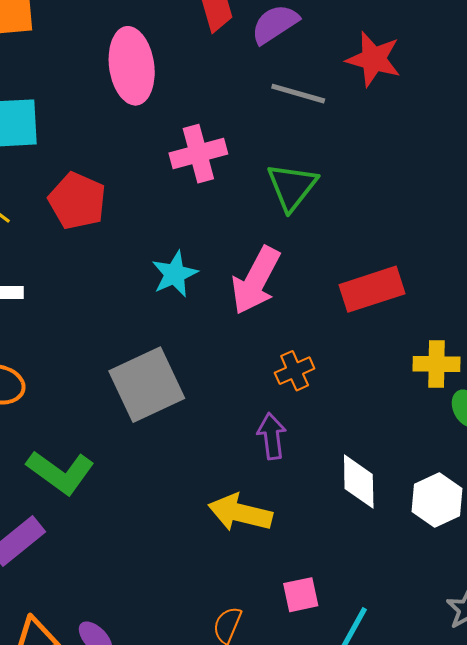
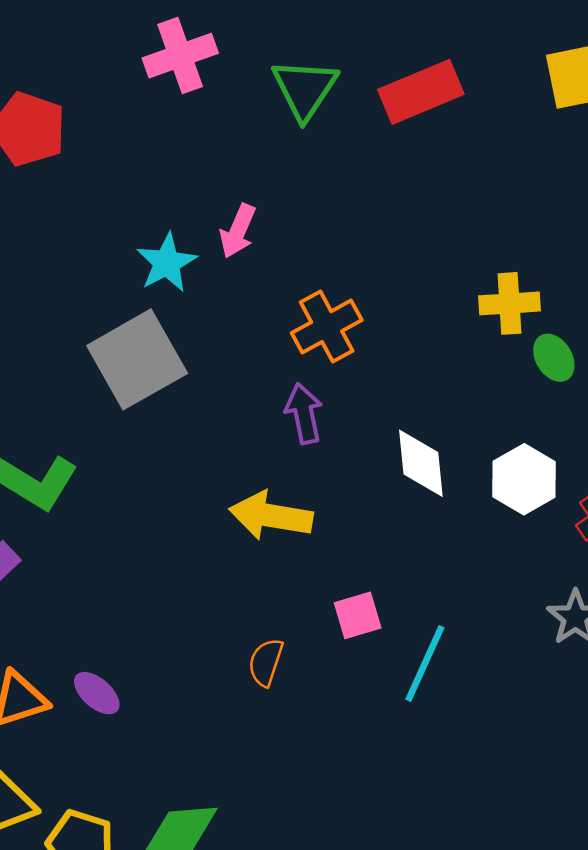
cyan star: (175, 274) -> (167, 263), moved
pink arrow: (256, 280) -> (238, 231), moved, size x0.6
red rectangle: (372, 289) -> (421, 92), moved
orange cross: (295, 371) -> (327, 327), size x1.4

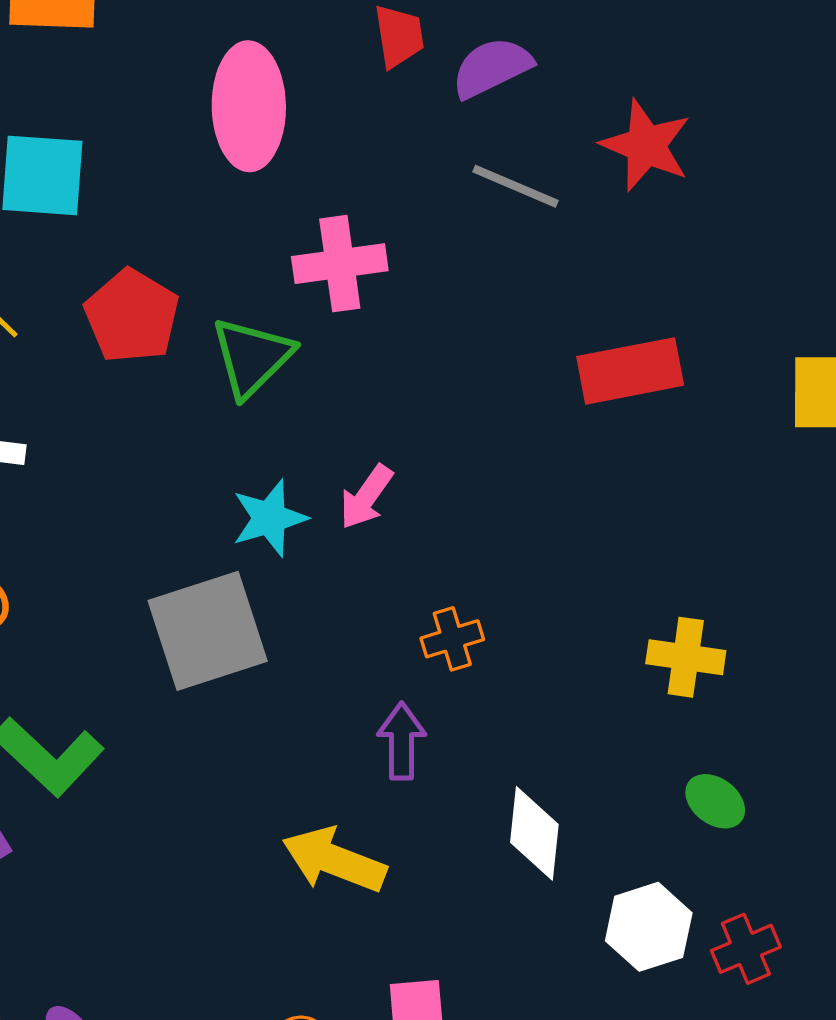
green triangle: (305, 89) -> (252, 357), moved
orange cross: (327, 327) -> (452, 639), size x0.7
green ellipse: (554, 358) -> (715, 801), moved, turned -33
white hexagon: (524, 479) -> (649, 927), moved

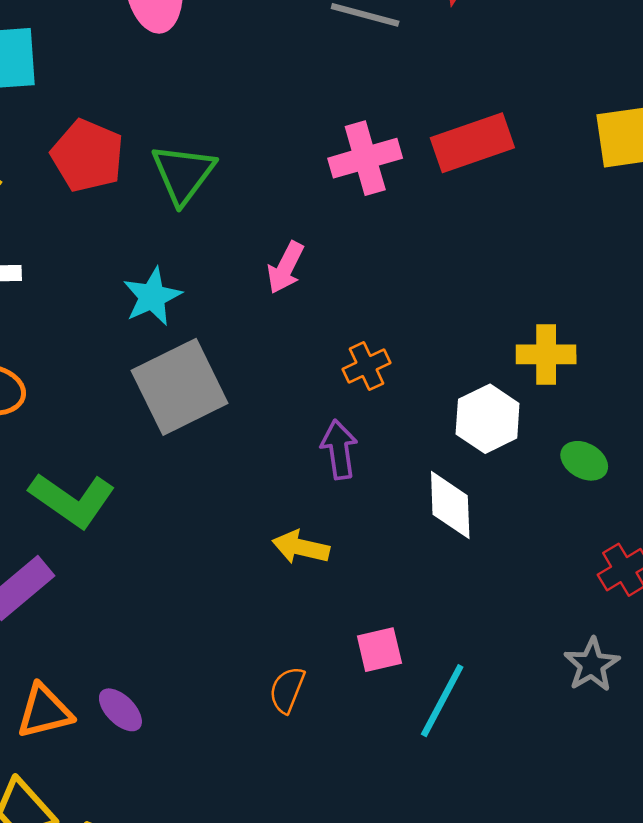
pink cross: (340, 264) -> (365, 158), moved
cyan star: (269, 518) -> (152, 297), moved
yellow arrow: (334, 860) -> (301, 547), size x0.7
white hexagon: (649, 927) -> (488, 419), moved

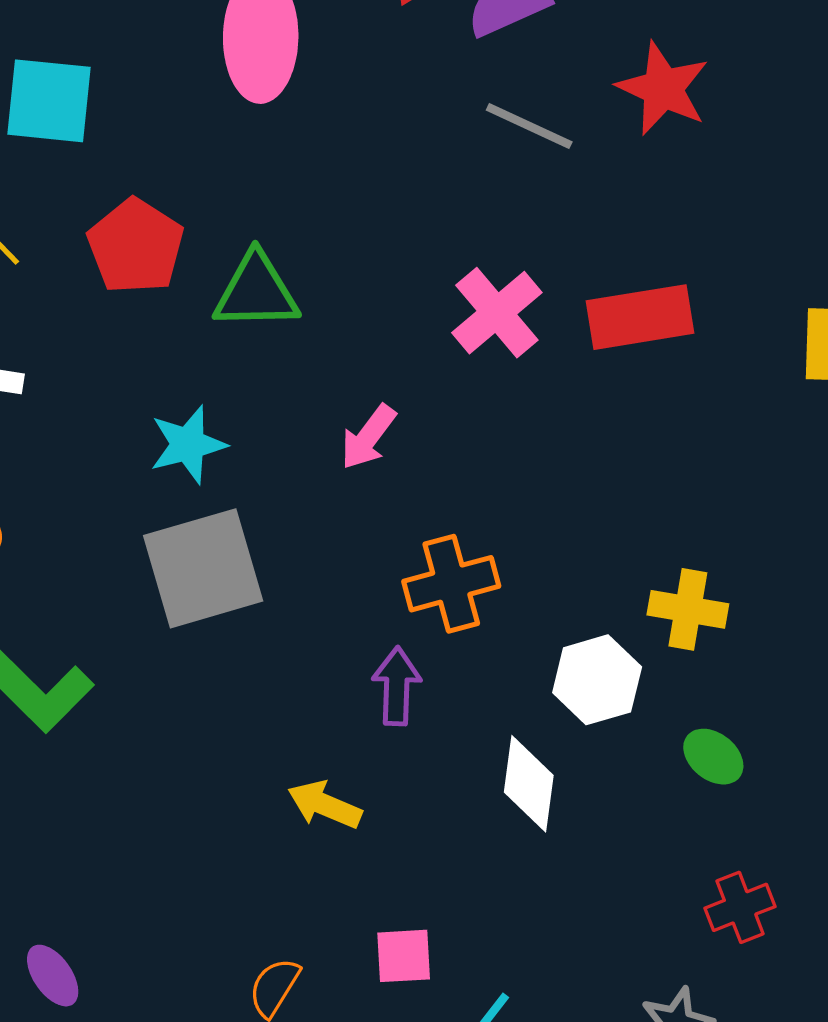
pink cross: (365, 158) -> (497, 313), turned -34
green triangle: (183, 174) -> (256, 292), turned 42
orange cross: (366, 366) -> (451, 584), size x1.5

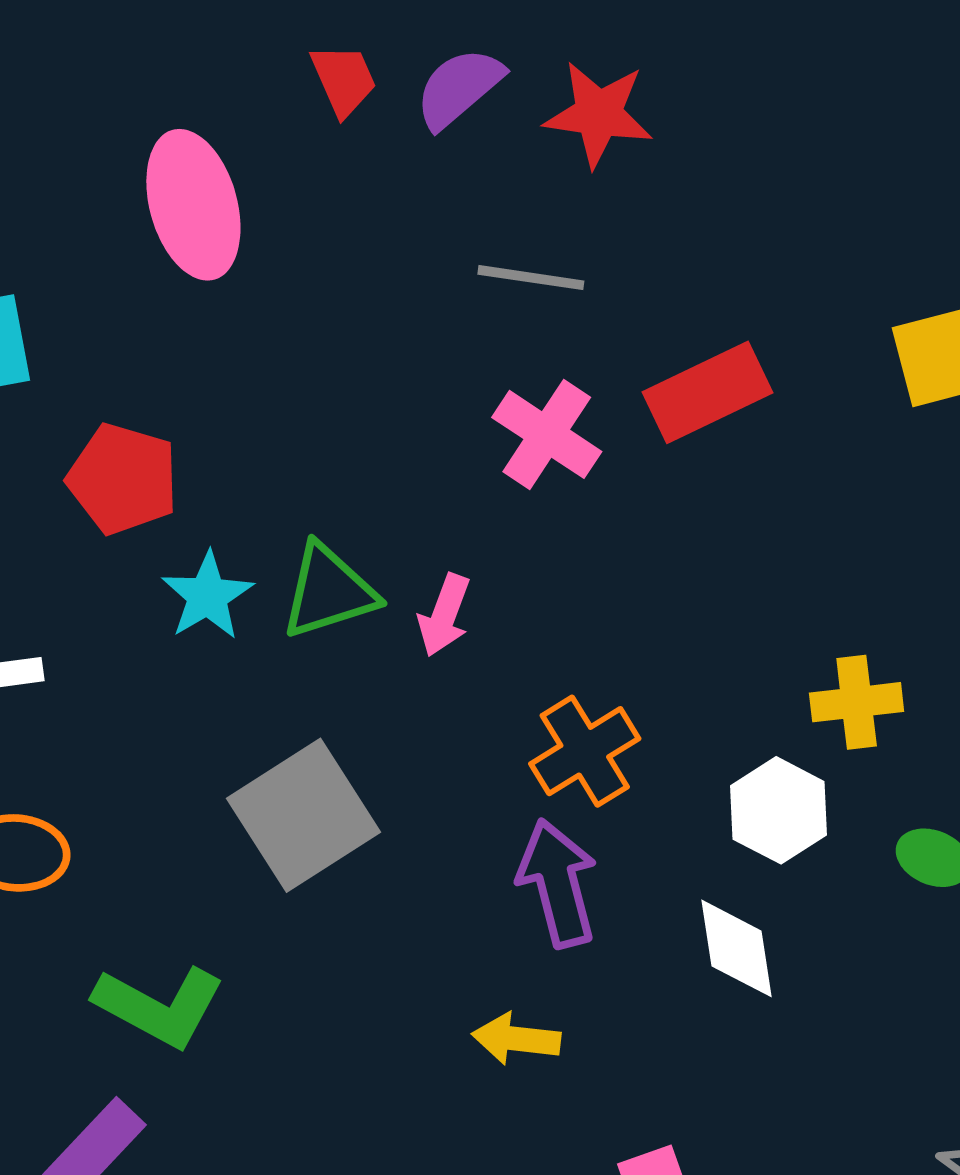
red star: (663, 89) -> (599, 114), moved
gray line: (529, 126) -> (531, 278), moved
green triangle: (256, 292) -> (329, 591), moved
cyan star: (188, 445) -> (207, 596), moved
purple arrow: (397, 686) -> (558, 883), size x1.4

